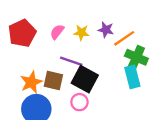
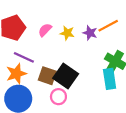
orange line: (124, 38) -> (108, 26), moved
purple line: (71, 61) -> (24, 57), moved
brown square: (53, 80) -> (47, 76), moved

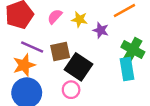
purple star: (90, 33) -> (101, 30), moved
brown square: (47, 76) -> (60, 52), moved, turned -30

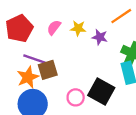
brown square: (60, 52) -> (48, 70), moved
black square: (79, 67) -> (101, 91), moved

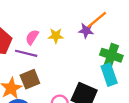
purple star: (100, 37) -> (86, 31), moved
purple line: (34, 59) -> (26, 53), moved

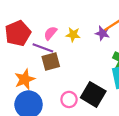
brown square: (30, 79) -> (51, 61), moved

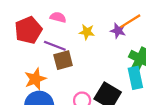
pink semicircle: (50, 33) -> (58, 17), moved, turned 64

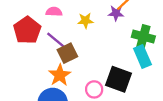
purple line: (55, 46) -> (56, 41), turned 30
orange star: (35, 79) -> (60, 75), moved

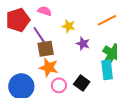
purple star: (116, 13) -> (83, 44), moved
orange star: (60, 75) -> (49, 67), moved, turned 30
black square: (118, 79) -> (82, 83), size x0.7

